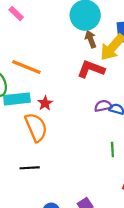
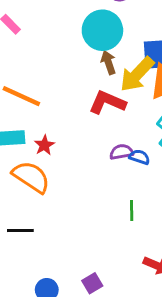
orange semicircle: (36, 127) -> (31, 177), turned -36

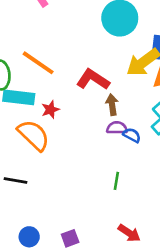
brown arrow: (108, 62) -> (112, 105), moved
red L-shape: (107, 102) -> (93, 79), moved

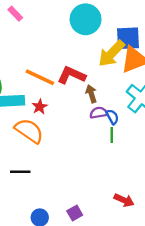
orange line: (38, 63) -> (40, 77), moved
blue semicircle: (132, 135) -> (112, 117), turned 42
green line: (116, 181) -> (112, 135), moved

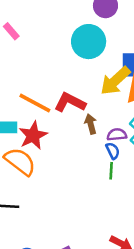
red star: (40, 107) -> (33, 135), size x1.6
purple semicircle: (99, 113) -> (117, 135), moved

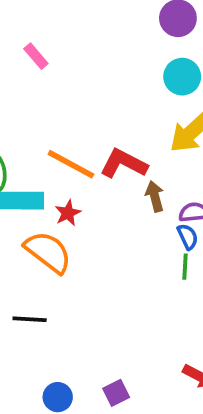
cyan circle: (89, 42) -> (182, 77), moved, size x0.7
red star: (33, 135) -> (68, 213), size x0.6

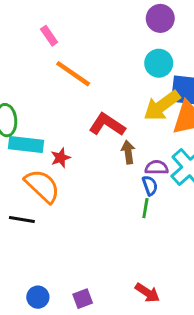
orange line: (71, 164) -> (73, 74), moved
black line: (30, 319) -> (22, 219), moved

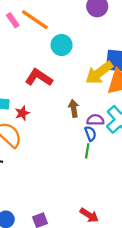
cyan circle: (159, 63) -> (62, 45), moved
orange line: (73, 74) -> (35, 20), moved
red L-shape: (107, 125) -> (39, 78), moved

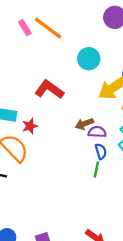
cyan circle: (62, 45) -> (89, 59), moved
brown arrow: (74, 108) -> (84, 124), turned -105
purple semicircle: (95, 120) -> (97, 132), moved

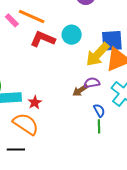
red L-shape: (49, 89) -> (43, 39), moved
purple semicircle: (97, 132) -> (92, 83), moved

